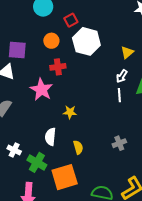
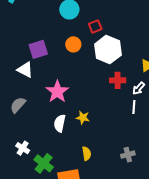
purple square: (17, 50) -> (38, 49), turned -30
red cross: (58, 67) -> (118, 80), moved
white semicircle: (50, 137) -> (60, 123), moved

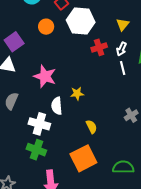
white cross: (23, 148) -> (39, 124), moved, size x1.5
green cross: (44, 163) -> (36, 150), moved

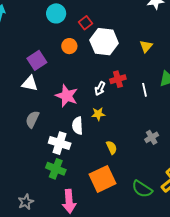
red cross: (99, 47) -> (118, 79), moved
white arrow: (122, 49) -> (100, 89), moved
green semicircle: (123, 167) -> (142, 189), turned -150

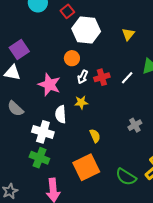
orange circle: (69, 46) -> (72, 58), moved
red cross: (118, 79) -> (102, 77), moved
white line: (145, 90) -> (127, 78), turned 56
gray semicircle: (32, 119) -> (15, 109), turned -72

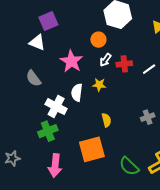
green cross: (39, 158) -> (48, 131), turned 36

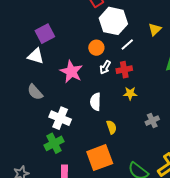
white line: (149, 69) -> (127, 44), moved
yellow star: (99, 85) -> (130, 93), moved
white semicircle: (77, 93) -> (95, 102), moved

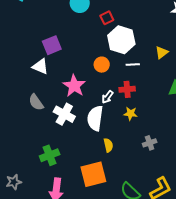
white line: (127, 44) -> (133, 65), turned 32
white arrow: (105, 67) -> (108, 97), moved
white semicircle: (95, 102) -> (95, 118), size x1.4
white cross: (60, 118) -> (64, 114), moved

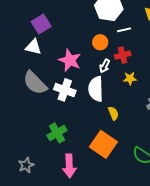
orange circle: (102, 65) -> (100, 42), moved
gray semicircle: (36, 102) -> (35, 83), size x1.5
orange square: (93, 174) -> (103, 144), turned -32

